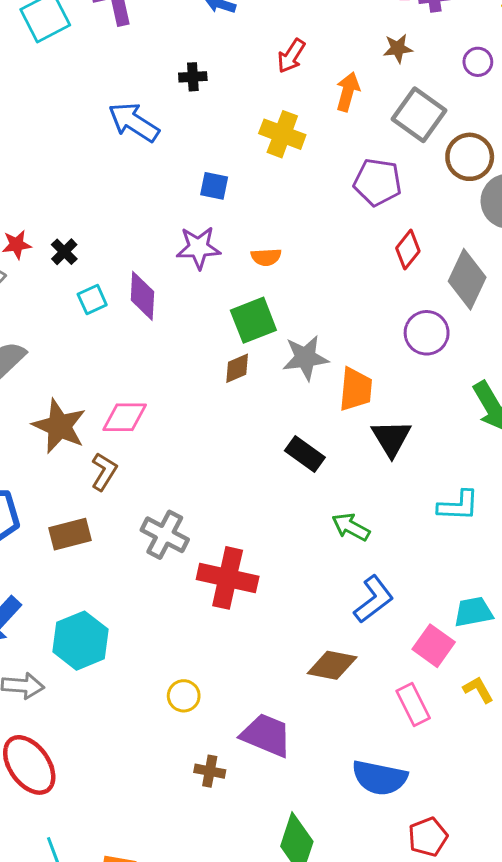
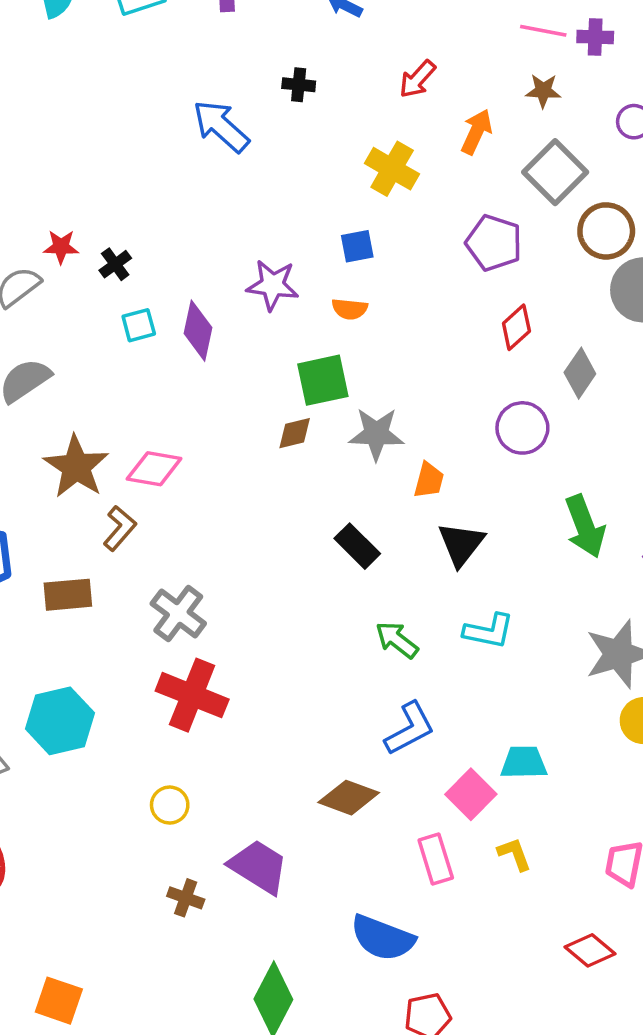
blue square: (214, 186) -> (357, 246), moved, turned -32
gray diamond: (467, 279) -> (580, 373), size x0.7
orange trapezoid: (356, 389) -> (429, 480), size x0.7
cyan L-shape: (458, 506) -> (489, 631), moved
red cross: (228, 578) -> (192, 695), moved

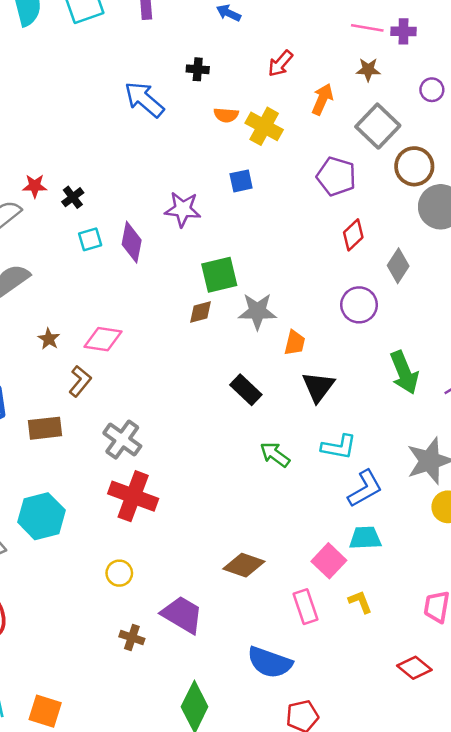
orange semicircle: (350, 309) -> (226, 115), moved
brown star: (76, 467) -> (49, 339), size x0.5
blue L-shape: (410, 729) -> (365, 489), moved

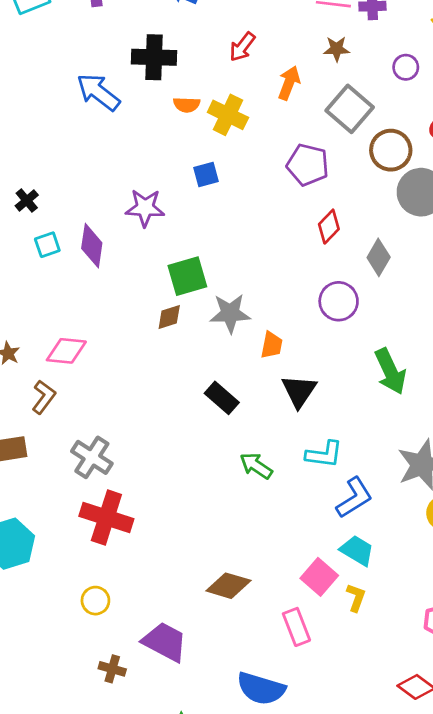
black cross: (198, 69) -> (154, 57), size x1.8
cyan trapezoid: (365, 538) -> (357, 550), turned 36
yellow L-shape: (360, 602) -> (356, 598), moved, turned 44

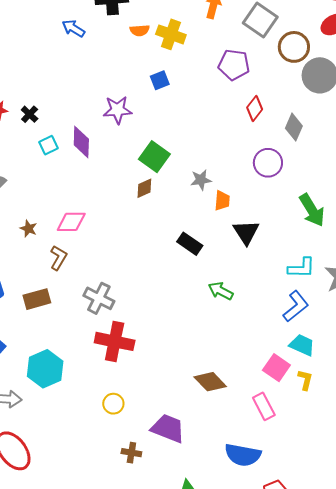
blue arrow: (98, 92) -> (73, 28), size x0.7
green square: (187, 276) -> (154, 157), turned -32
gray star: (230, 313) -> (201, 180), moved, size x0.7
cyan L-shape: (324, 454) -> (301, 268), moved
brown diamond: (228, 586) -> (210, 382), turned 36

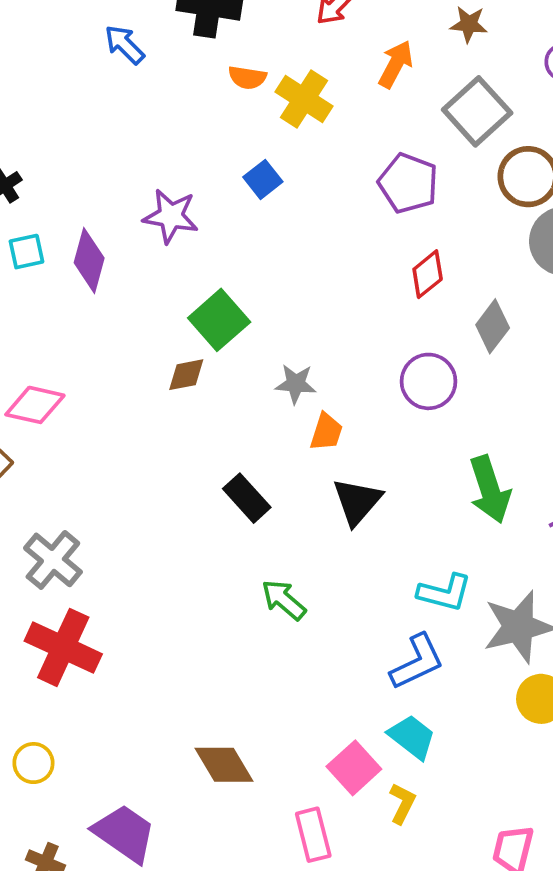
blue square: (160, 80) -> (263, 179), turned -30

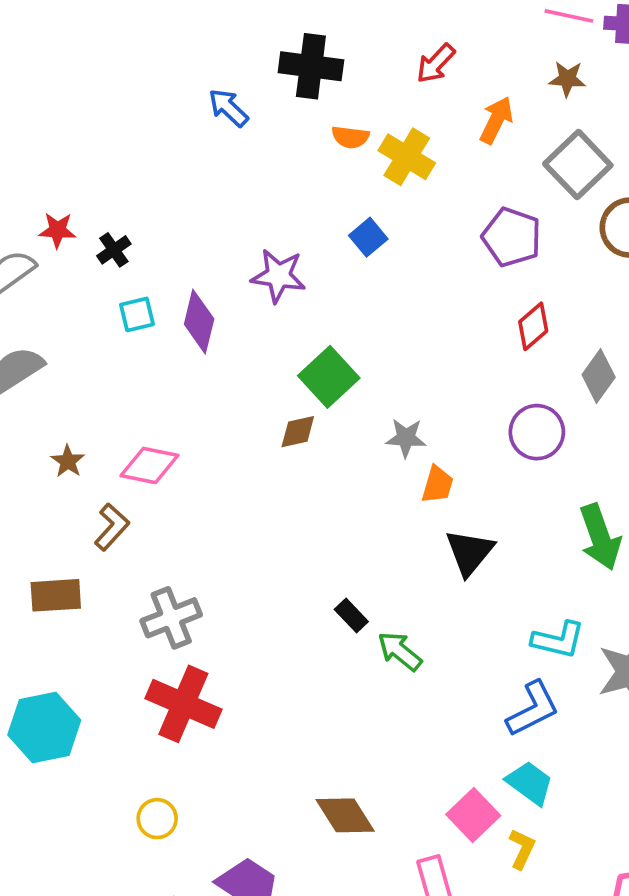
black rectangle: (247, 498) -> (351, 615), moved, size x0.7
gray cross: (53, 560) -> (171, 618), turned 30

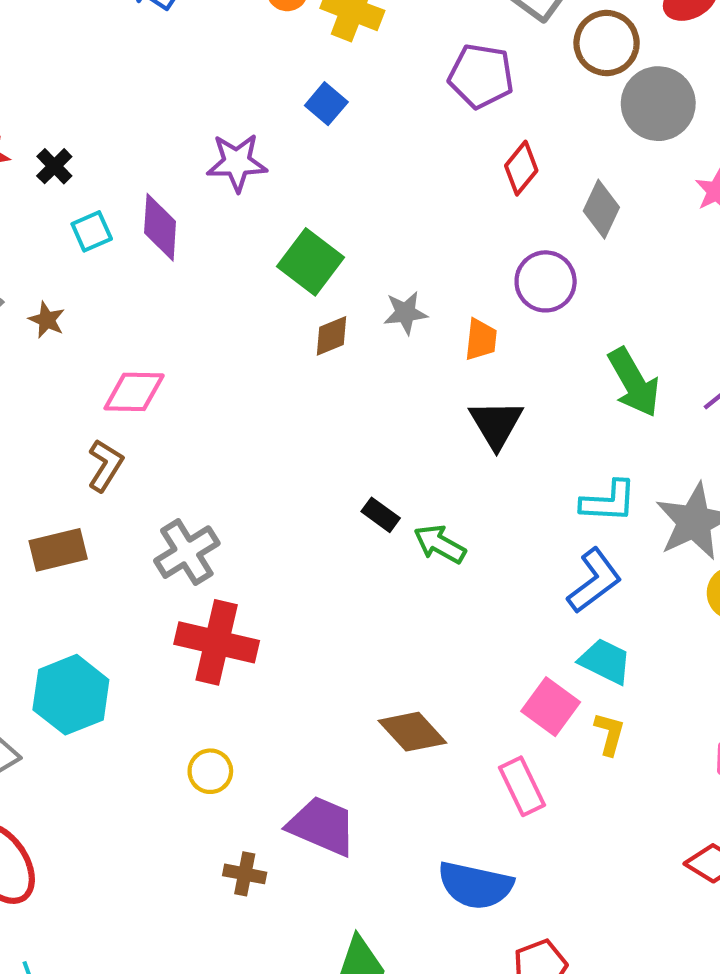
brown diamond: (298, 432) -> (331, 336), moved
brown star: (68, 461) -> (47, 320), moved
orange trapezoid: (437, 485) -> (481, 339), moved

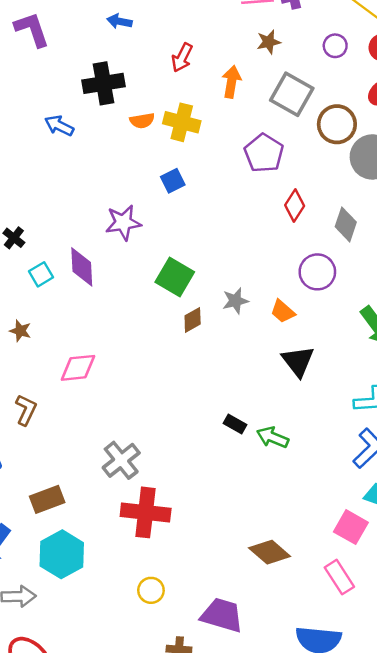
purple pentagon: (481, 76) -> (264, 153), turned 30
blue square: (326, 104) -> (173, 181), turned 30
orange trapezoid: (481, 339) -> (283, 311), turned 132
brown L-shape: (105, 465) -> (26, 410), moved
brown rectangle: (58, 550) -> (47, 499), moved

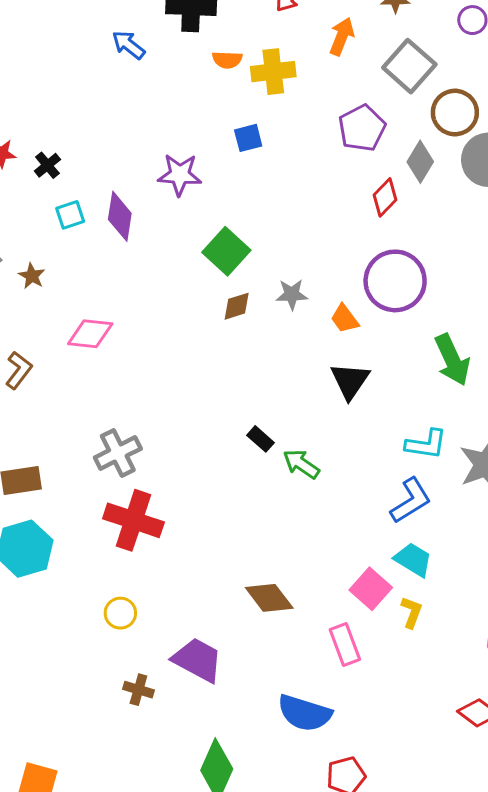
yellow cross: (182, 122) -> (273, 72), turned -33
gray diamond: (346, 224) -> (420, 162), moved
purple circle: (317, 272) -> (395, 281), size x1.4

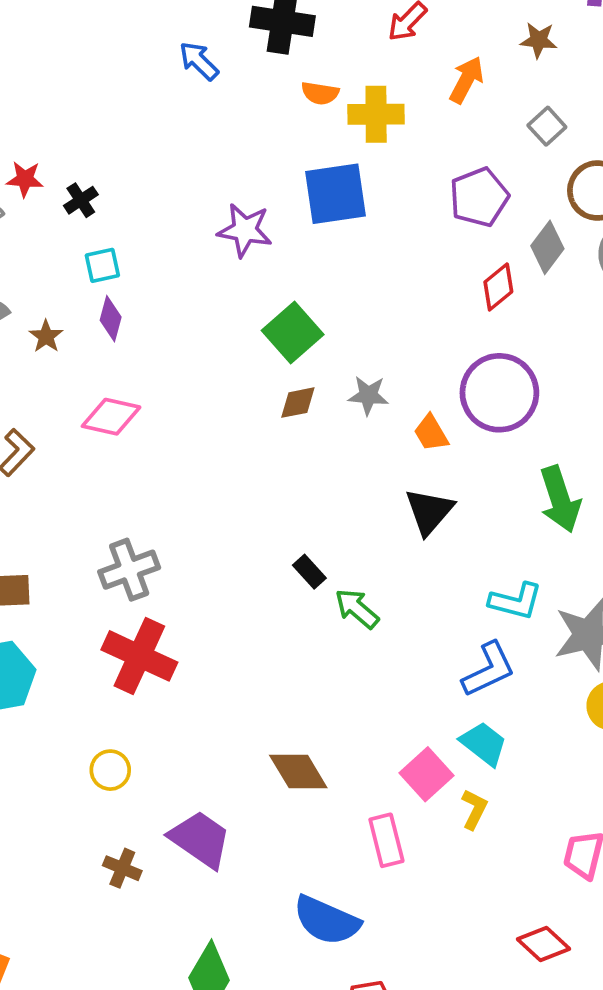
gray square: (409, 66) -> (547, 126), size x0.6
blue square: (248, 138) -> (336, 194), size x1.8
purple diamond: (120, 216) -> (111, 319), moved, size x0.7

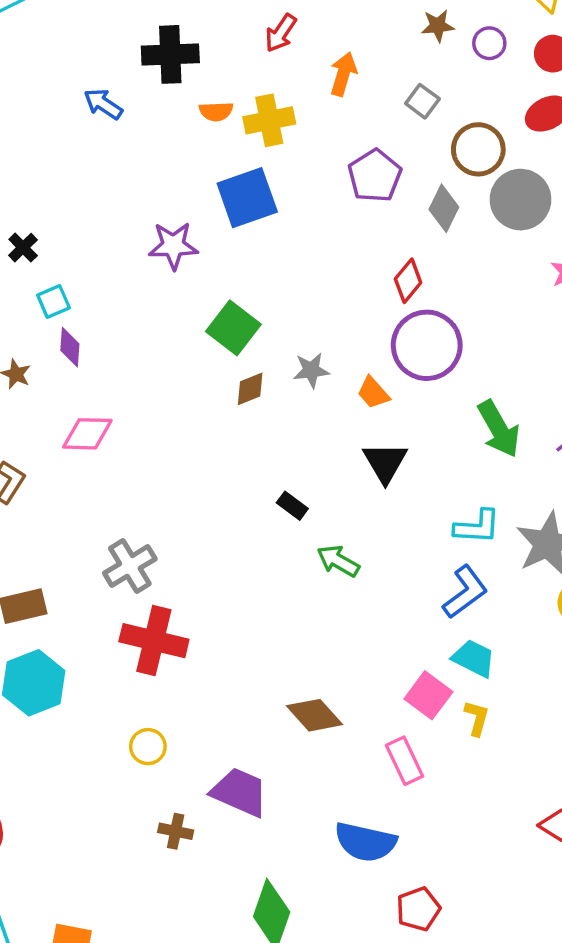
brown star: (539, 40) -> (438, 26), moved
red diamond: (498, 287) -> (408, 281), moved
black rectangle: (309, 572) -> (292, 506), moved

